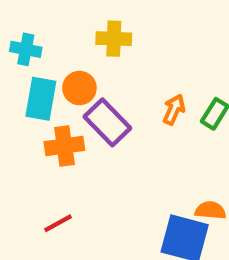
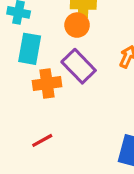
orange circle: (79, 88) -> (77, 25), moved

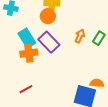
cyan rectangle: (30, 49) -> (27, 38), moved, turned -42

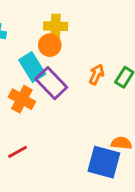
cyan rectangle: (27, 38) -> (32, 67), moved
orange cross: (29, 53) -> (22, 99), turned 36

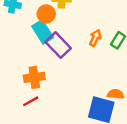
orange circle: (50, 45) -> (46, 14), moved
orange cross: (22, 99) -> (34, 77), moved, turned -36

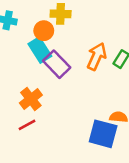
orange arrow: (95, 38) -> (97, 56), size x1.5
orange cross: (34, 77) -> (31, 99), turned -30

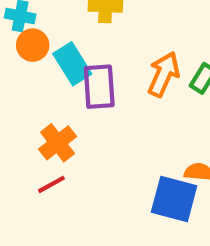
orange circle: (44, 31) -> (33, 45), moved
purple rectangle: (57, 64) -> (99, 87), turned 40

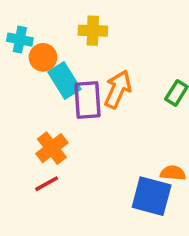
orange circle: (33, 45) -> (43, 57), moved
orange arrow: (164, 74) -> (118, 89), moved

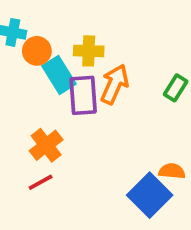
yellow cross: (93, 31) -> (89, 51), moved
blue square: (152, 196) -> (150, 195), turned 30

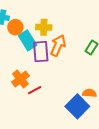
red line: (41, 182) -> (35, 90), moved

